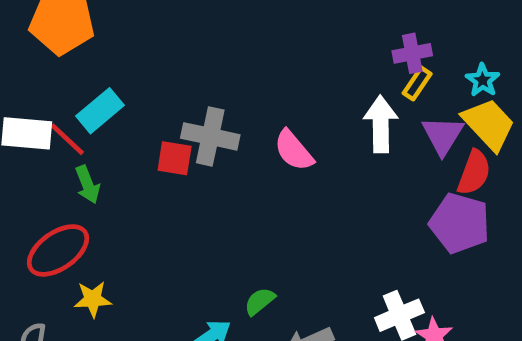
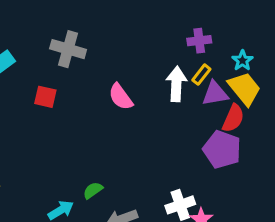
yellow rectangle: (417, 83) -> (201, 75), moved
purple triangle: (443, 135) -> (215, 94), turned 44
gray cross: (210, 136) -> (68, 49), moved

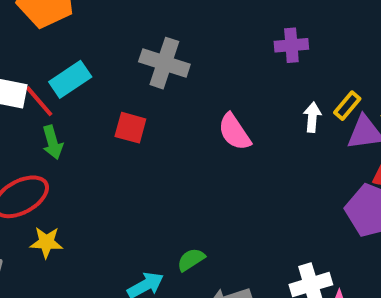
purple cross: (199, 41) -> (291, 45), moved
white arrow: (176, 84) -> (312, 117), size x0.6

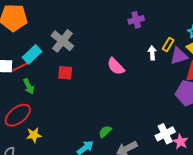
gray cross: (164, 63) -> (62, 41), moved, turned 30
red line: (39, 101) -> (19, 67), turned -66

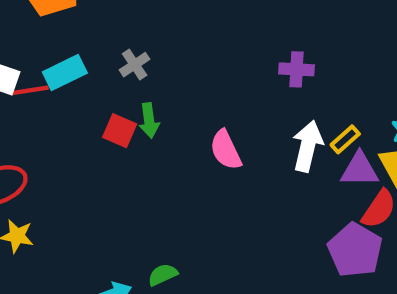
gray cross: (62, 41) -> (135, 65), size x0.6
white arrow: (152, 53) -> (308, 146), size x1.6
green arrow: (29, 86) -> (149, 120), moved

